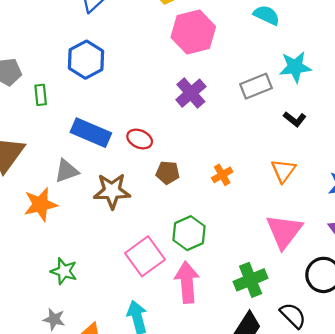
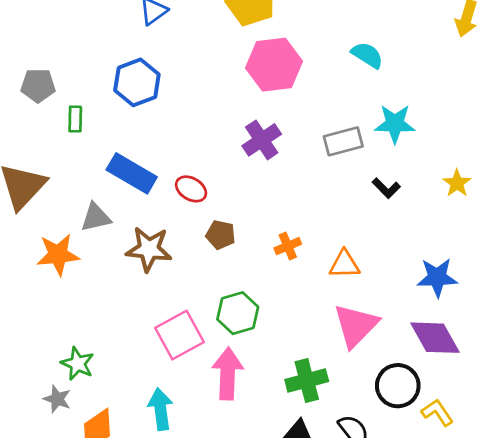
orange triangle: (283, 171) -> (344, 264), moved, turned 45
green star: (64, 271) -> (78, 364), moved

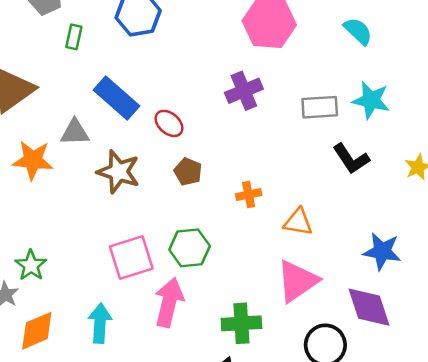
black L-shape: (386, 188) -> (351, 159), size x1.4

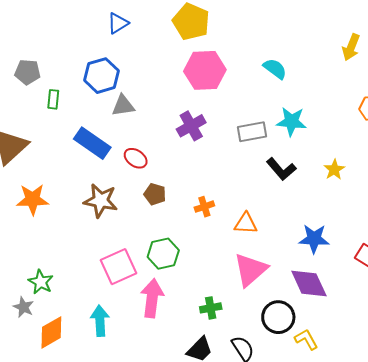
gray triangle: (75, 132) -> (123, 106), moved
green cross: (241, 323) -> (211, 308), size x0.7

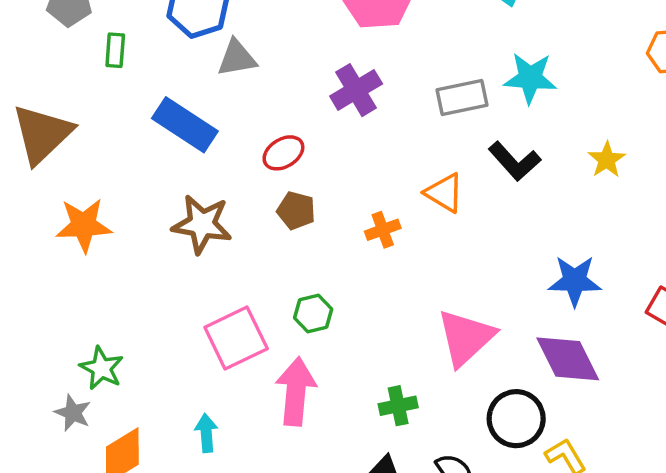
red ellipse: (136, 158) -> (283, 153), moved, turned -65
orange triangle: (246, 223) -> (444, 193), moved, turned 30
green hexagon: (163, 254) -> (313, 314), size x0.7
cyan arrow: (100, 321) -> (206, 433), size x0.7

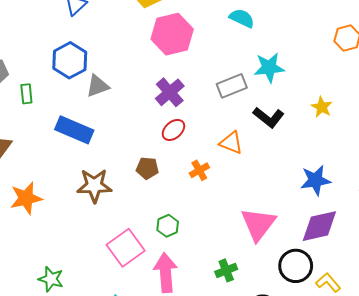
red ellipse: (283, 153) -> (173, 130), moved
purple diamond: (568, 359) -> (319, 226), turned -66

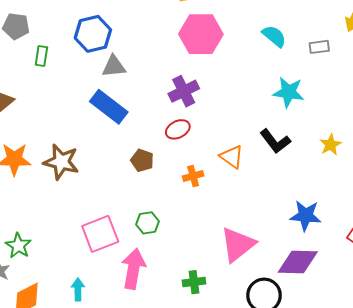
gray rectangle: (232, 86) -> (319, 47), moved, size x0.7
blue rectangle: (74, 130) -> (109, 107), moved
brown star: (94, 186) -> (61, 162), moved

